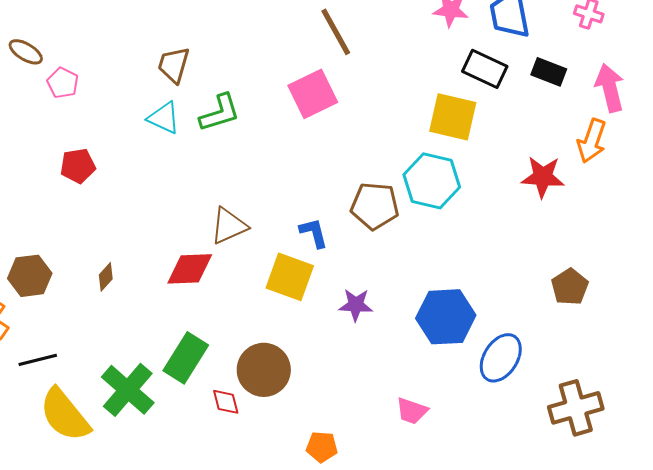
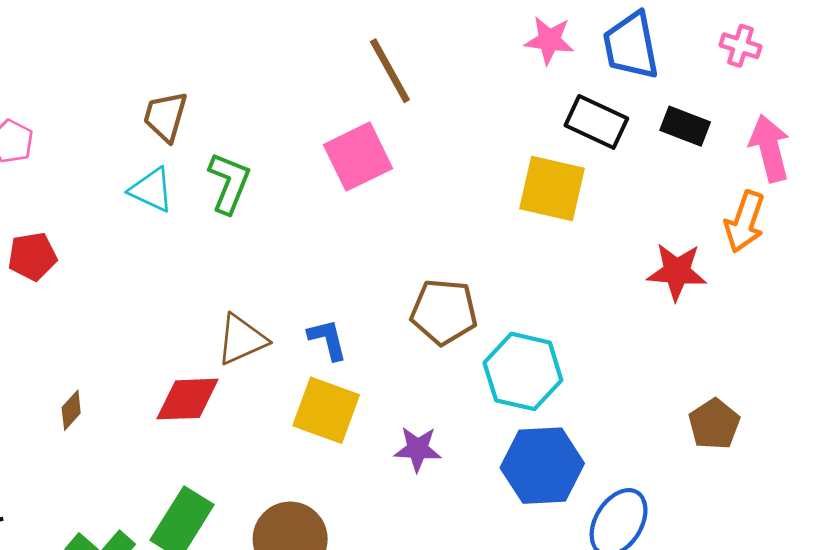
green L-shape: (220, 113) -> (229, 183), turned -51
cyan hexagon: (432, 181) -> (523, 371), moved
blue L-shape: (314, 233) -> (328, 340), moved

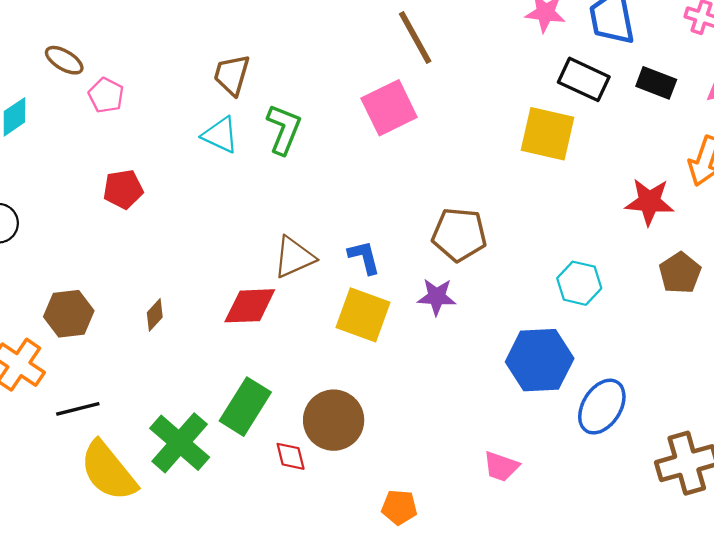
cyan hexagon: (523, 371) -> (579, 283), moved, size x0.7
brown pentagon: (714, 424) -> (680, 273), moved
purple star: (418, 449) -> (437, 297), moved

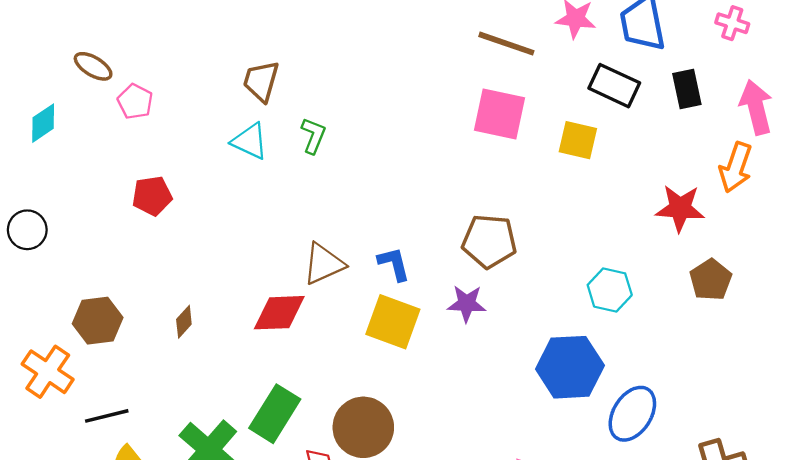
brown line: (415, 38) -> (506, 44), moved, turned -42
black rectangle: (656, 83) -> (687, 89), turned 57
pink square: (389, 108) -> (500, 114), moved, turned 38
green L-shape: (284, 129) -> (313, 136), size x0.7
yellow square: (548, 134) -> (578, 140), size x0.7

